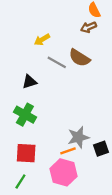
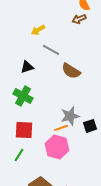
brown semicircle: (79, 58) -> (71, 71), moved

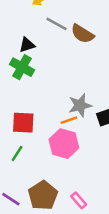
brown semicircle: (71, 71) -> (82, 34), moved
green cross: (23, 96) -> (22, 67), moved

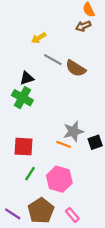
orange line: (69, 120) -> (64, 144), turned 40
pink hexagon: (64, 144) -> (59, 179), moved
green line: (17, 153) -> (30, 174), moved

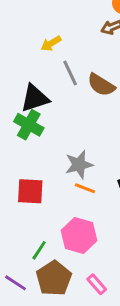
gray line: (53, 60) -> (70, 73), turned 36
black triangle: (27, 78) -> (35, 98), size x1.5
gray star: (73, 131) -> (79, 165), moved
green line: (30, 174) -> (39, 250), moved

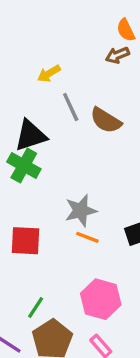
pink hexagon: (79, 236) -> (101, 299), moved

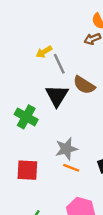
gray line: (71, 107) -> (59, 64), moved
black triangle: (31, 135) -> (57, 96), moved, turned -40

